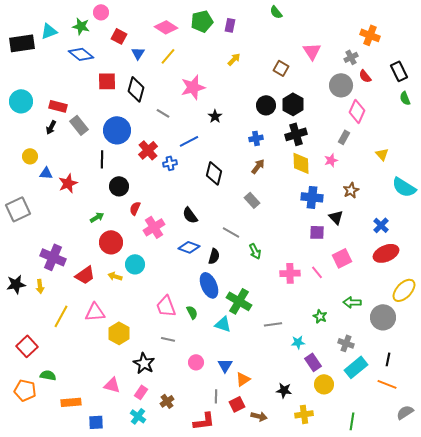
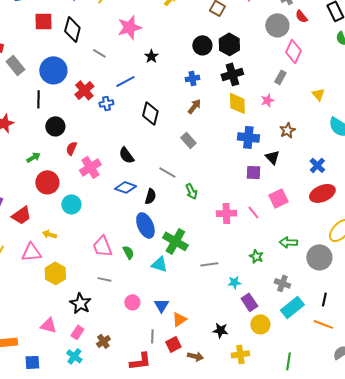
yellow arrow: (115, 276) -> (49, 234), moved

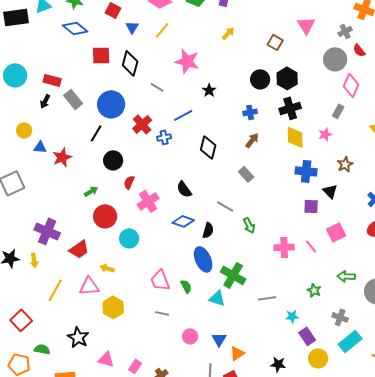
pink star: (129, 27) -> (187, 61), turned 30
black line: (38, 99) -> (96, 133), turned 30
black star: (80, 303) -> (78, 337), moved

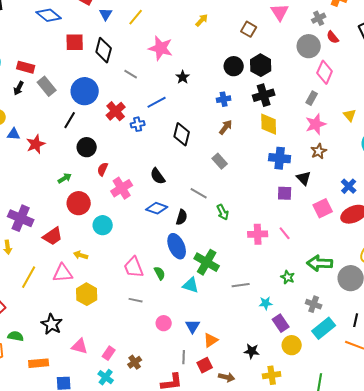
pink star: (325, 134) -> (316, 124), moved, size x1.5
pink square: (336, 232) -> (323, 208), moved
green arrow: (346, 276) -> (320, 263), size x1.4

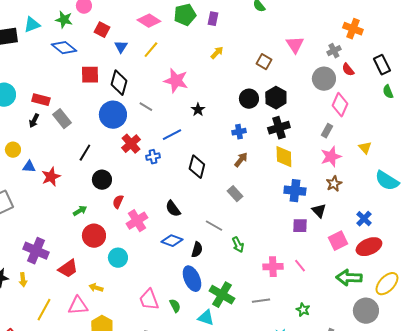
blue circle: (85, 91) -> (113, 115), moved
green arrow: (320, 263) -> (349, 278), moved
gray line: (241, 285) -> (261, 301), moved

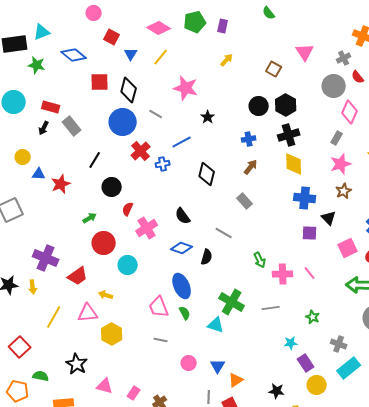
green star: (64, 20) -> (37, 65), moved
green arrow: (238, 245) -> (260, 260), moved
blue ellipse: (192, 279) -> (182, 286), moved

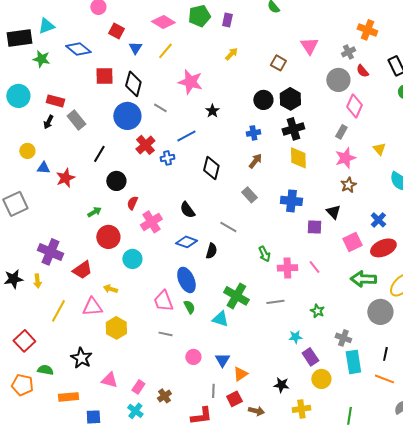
blue cross: (305, 198) -> (291, 201), moved
cyan rectangle: (349, 368) -> (353, 362), turned -60

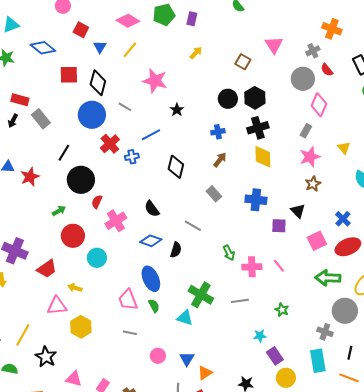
black circle: (116, 181) -> (81, 180), size x1.4
yellow line: (58, 311) -> (23, 335), moved
gray cross: (343, 338) -> (325, 332), moved

